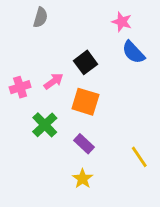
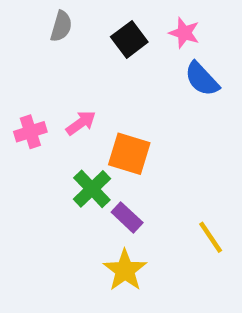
black square: (85, 62) -> (129, 39), moved
green cross: (45, 125) -> (92, 189), moved
yellow star: (83, 179) -> (125, 270), size x1.4

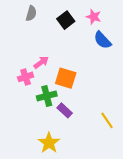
pink cross: (30, 132) -> (26, 77), moved
green cross: (92, 189) -> (47, 96), turned 30
yellow star: (125, 270) -> (49, 143), moved

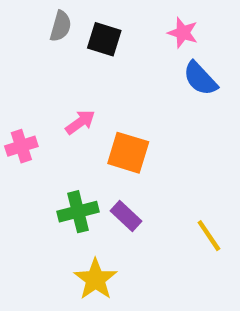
black square: (66, 20) -> (104, 39), moved, turned -36
pink cross: (26, 77) -> (21, 146), moved
green cross: (47, 96) -> (78, 212), moved

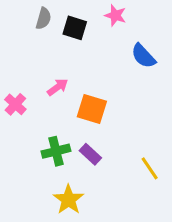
pink star: (183, 33) -> (115, 15), moved
pink cross: (21, 146) -> (15, 104), turned -30

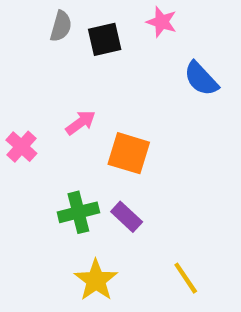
black square: (75, 28) -> (105, 39), turned -30
yellow line: (150, 168) -> (186, 278), moved

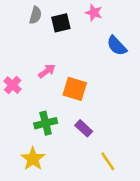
purple rectangle: (127, 217) -> (84, 128), moved
yellow star: (96, 280) -> (33, 159), moved

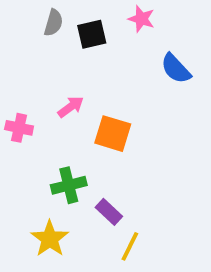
pink cross: (13, 85) -> (19, 128), turned -30
purple rectangle: (84, 128) -> (109, 212), moved
yellow line: (108, 161) -> (130, 246), moved, turned 60

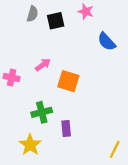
purple rectangle: (109, 212) -> (66, 129), turned 42
yellow line: (130, 246) -> (115, 149), moved

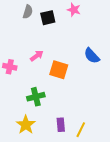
blue semicircle: (107, 42) -> (92, 56), moved
purple rectangle: (66, 129) -> (61, 125), moved
yellow line: (115, 149) -> (81, 130), moved

